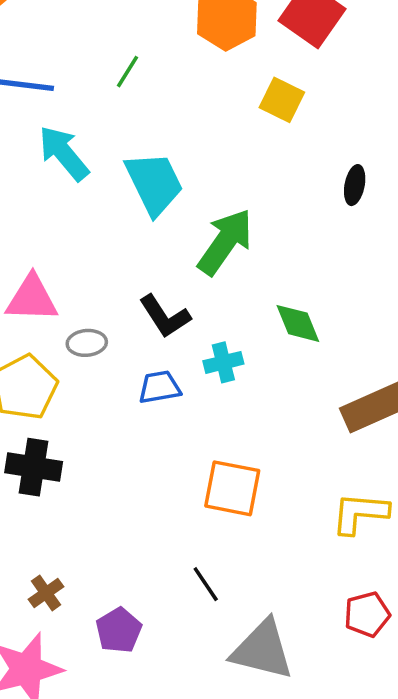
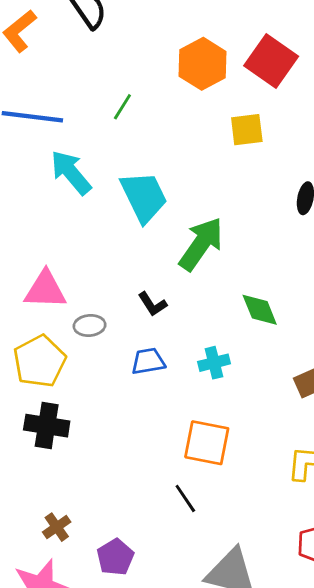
yellow square: (282, 100) -> (247, 130), turned -33
black L-shape: (165, 316) -> (152, 304), size x0.7
cyan cross: (223, 362) -> (214, 363), moved
black line: (206, 584) -> (185, 498), moved

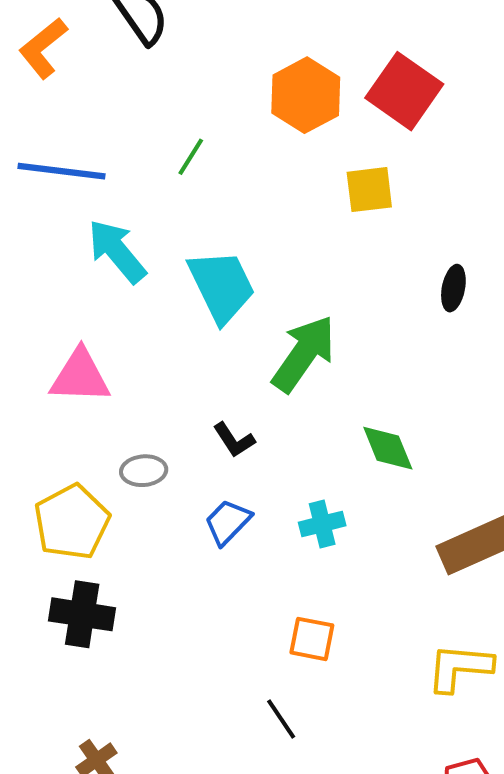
pink triangle: (45, 290) -> (80, 376), moved
blue trapezoid: (148, 361) -> (228, 522), turned -36
orange square: (207, 443) -> (312, 639), size x0.7

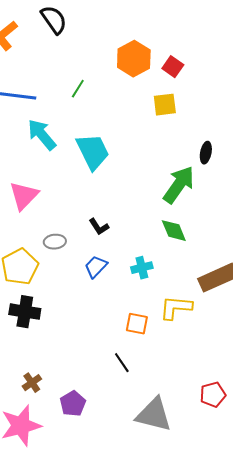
red square: (404, 91) -> (173, 67), moved, size x0.6
green arrow: (304, 354) -> (179, 185), moved
pink triangle: (80, 376) -> (24, 196), turned -48
yellow L-shape: (460, 668) -> (176, 308), moved

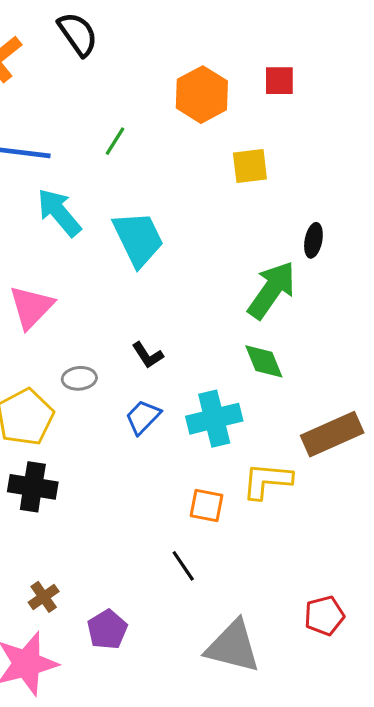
red square: (173, 67) -> (279, 81), moved, turned -35
cyan cross: (142, 268) -> (214, 419), size x1.6

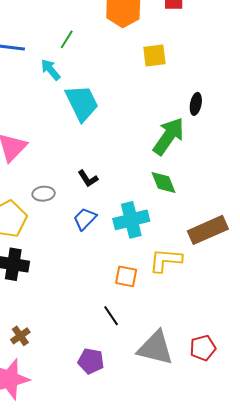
cyan arrow: (59, 212) -> (51, 70), moved, size x0.7
purple pentagon: (107, 630) -> (91, 361), moved, turned -30
gray triangle: (233, 647) -> (155, 348), moved

